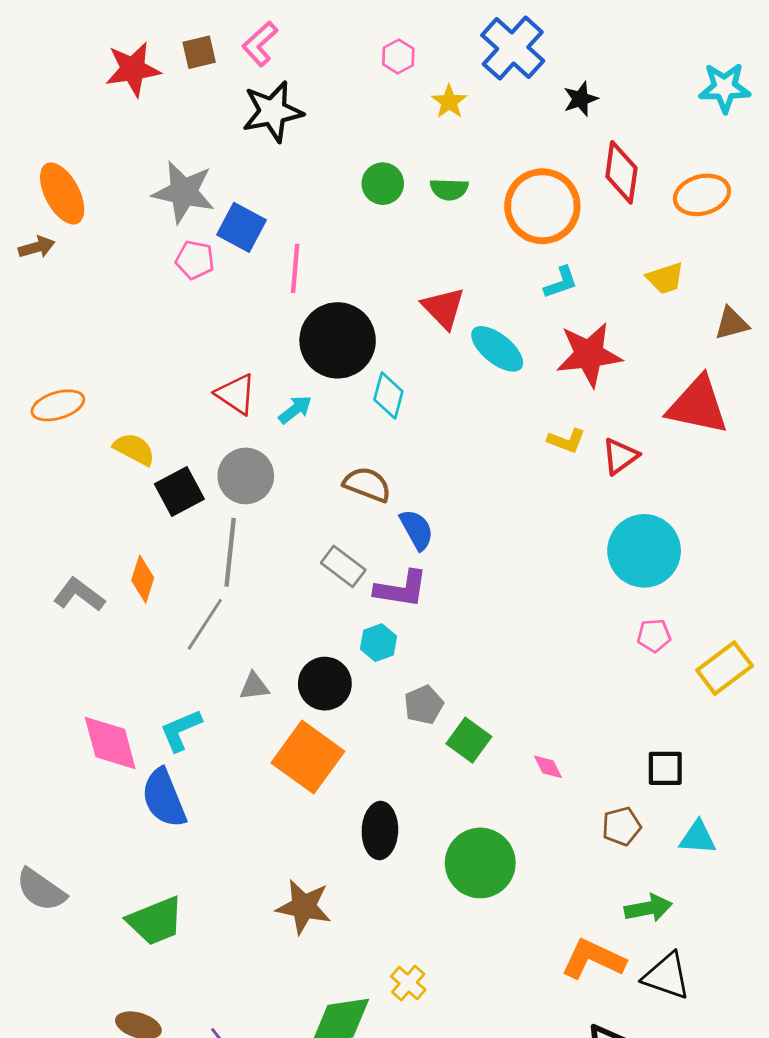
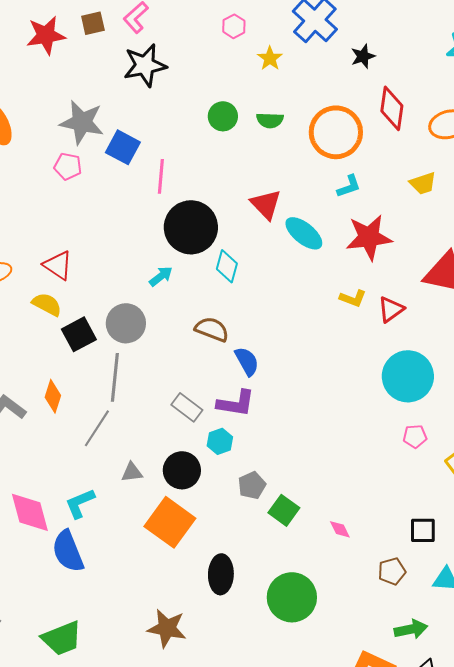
pink pentagon: (195, 260) -> (68, 166), moved
red triangle: (236, 394) -> (58, 265), moved
gray rectangle: (343, 566) -> (187, 407), moved

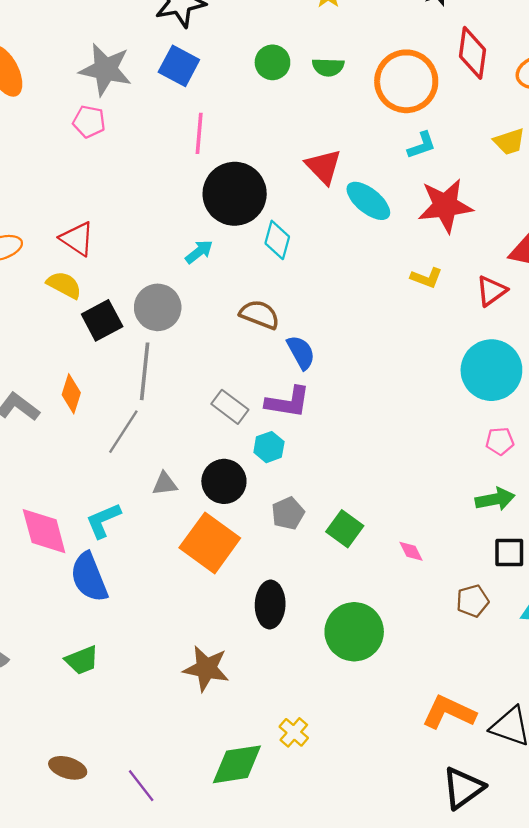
blue square: (123, 147) -> (179, 66), moved
red triangle: (391, 309) -> (491, 291), moved
gray pentagon: (252, 485) -> (288, 513), moved
green arrow: (411, 629) -> (495, 499), moved
green trapezoid: (62, 638) -> (82, 660), moved, size x0.7

